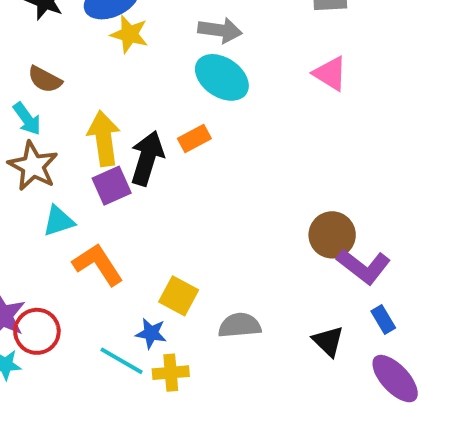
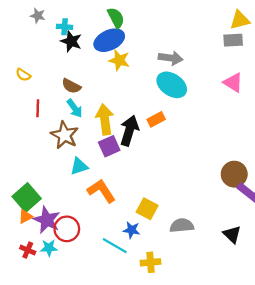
cyan arrow: (27, 119) -> (75, 108), moved
yellow cross: (171, 373) -> (151, 262), moved

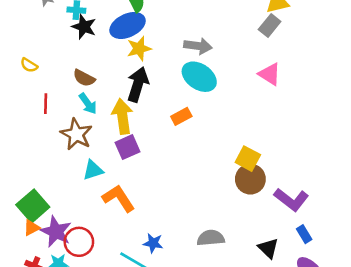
gray rectangle: (233, 40) -> (270, 26), turned -48
yellow star: (119, 60) -> (139, 49), turned -30
black arrow: (129, 131) -> (138, 84), moved
brown circle: (234, 174) -> (250, 179), moved
yellow square: (147, 209) -> (248, 159), moved

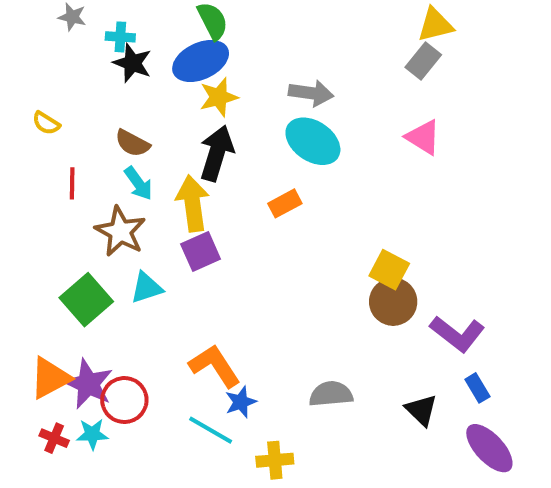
orange L-shape: (119, 198) -> (215, 366), moved
green square: (33, 206) -> (86, 300), moved
orange triangle: (32, 228) -> (50, 378), size x1.6
blue star: (153, 243) -> (241, 402), turned -30

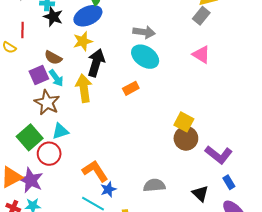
yellow star: (219, 97) -> (83, 41), moved
red line: (72, 183) -> (23, 30), moved
purple square: (201, 252) -> (39, 75), moved
red circle: (124, 400) -> (49, 154), moved

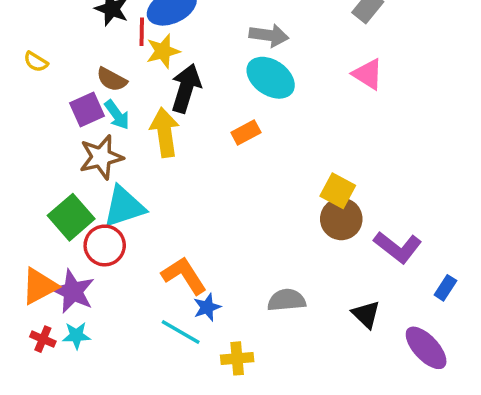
red line: (23, 30) -> (142, 32), moved
brown star: (47, 103) -> (101, 157), turned 30
cyan triangle: (60, 131) -> (124, 207), size x1.5
blue rectangle: (229, 182) -> (445, 288), moved, turned 64

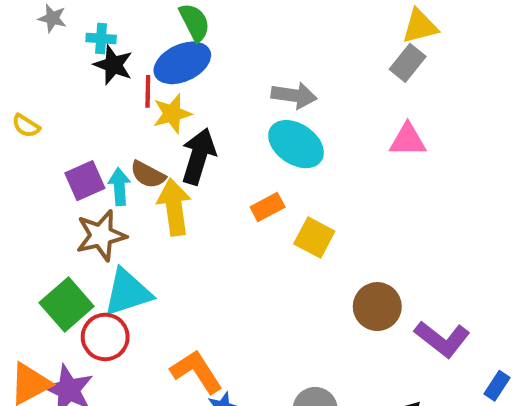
pink triangle: (368, 74) -> (408, 140), turned -32
brown semicircle: (112, 79) -> (148, 175), moved
cyan arrow: (117, 115) -> (119, 187), turned -148
yellow square: (338, 191) -> (314, 237), moved

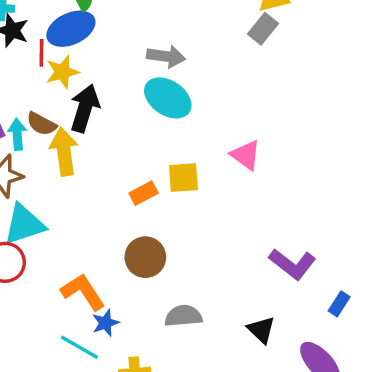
pink triangle: (408, 140) -> (246, 155), moved, turned 36
orange rectangle: (268, 207) -> (144, 193), moved
yellow square: (314, 237) -> (183, 178), turned -32
brown circle: (377, 307) -> (145, 257), moved

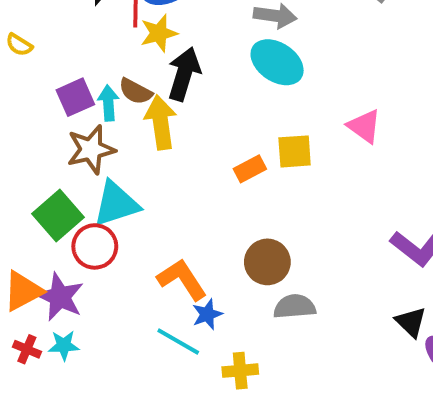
brown circle: (145, 257) -> (267, 262), moved
black triangle: (261, 330) -> (411, 322), moved

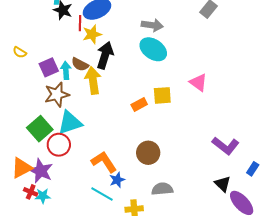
yellow semicircle: (19, 45) -> (20, 52), moved
gray semicircle: (295, 307) -> (162, 189), moved
red cross: (27, 349) -> (31, 192), moved

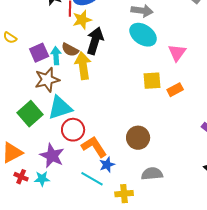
pink triangle: (198, 82) -> (177, 53), moved, turned 30
orange rectangle: (139, 105) -> (175, 90), moved
red circle: (59, 145) -> (73, 130), moved
purple star: (41, 171) -> (52, 156), moved
cyan star: (43, 196) -> (42, 179), moved

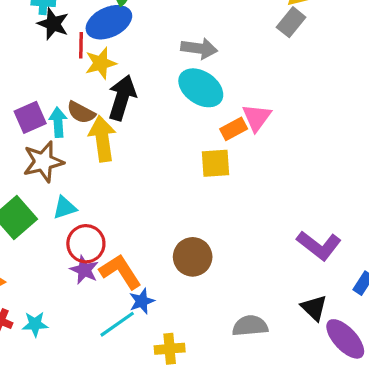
orange rectangle: (175, 90) -> (234, 129), moved
cyan triangle: (60, 108) -> (65, 208), size x0.6
purple star: (52, 156) -> (84, 270), moved, size x0.7
gray semicircle: (152, 174) -> (250, 326), moved
cyan line: (92, 179) -> (117, 324), turned -65

